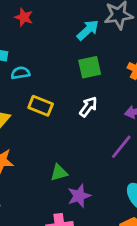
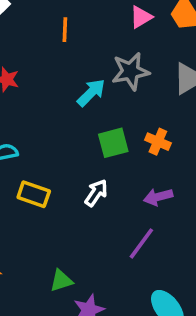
green square: (90, 67) -> (113, 143), moved

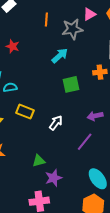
gray star: (131, 71) -> (72, 29), moved
orange cross: (158, 142) -> (100, 72), moved, turned -32
white arrow: (96, 193) -> (56, 123), moved

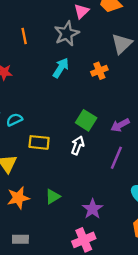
orange line: (46, 20) -> (24, 36), moved
orange cross: (100, 72) -> (99, 71), moved
green square: (71, 84) -> (86, 120), moved, turned -30
green triangle: (39, 161) -> (53, 197), moved

